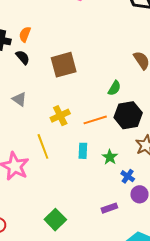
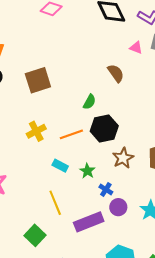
yellow line: (43, 146) -> (55, 203), moved
cyan rectangle: (83, 151) -> (60, 166), turned -63
purple rectangle: (109, 208) -> (89, 222), size x1.8

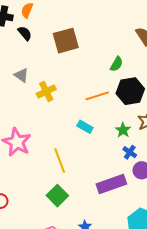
yellow cross: (36, 131) -> (46, 91), moved
green star: (87, 171) -> (123, 130), moved
yellow line: (55, 203) -> (60, 161), moved

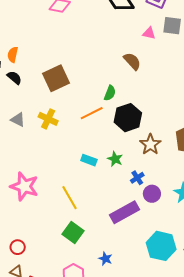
yellow cross: (46, 91) -> (48, 119), moved, turned -30
orange line: (97, 96) -> (92, 113), moved
green star: (123, 130) -> (115, 159), moved
blue cross: (130, 152) -> (137, 178), turned 32

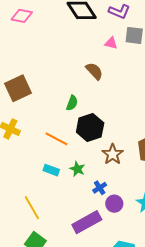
orange line: (92, 113) -> (56, 139), moved, turned 55

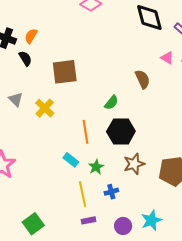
orange line: (56, 139) -> (85, 132), turned 35
purple circle: (114, 204) -> (123, 226), moved
yellow line: (32, 208) -> (83, 194), moved
purple rectangle: (87, 222) -> (89, 220), size x0.5

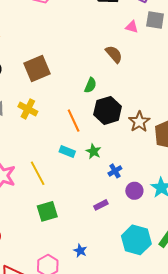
brown star: (134, 164) -> (139, 122), moved
yellow line: (83, 194) -> (38, 173), moved
green square: (33, 224) -> (47, 211), moved, turned 35
purple circle: (123, 226) -> (134, 191), moved

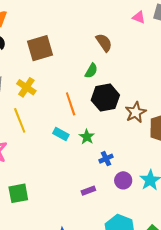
brown semicircle: (114, 54) -> (104, 43), moved
yellow line: (38, 173) -> (20, 120), moved
green square: (47, 211) -> (18, 193), moved

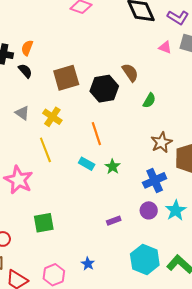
green semicircle: (91, 71) -> (149, 100), moved
black hexagon: (105, 98) -> (104, 89), moved
blue cross: (106, 159) -> (155, 180), moved, size x1.6

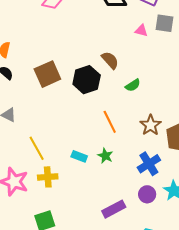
green semicircle: (149, 100) -> (133, 85), turned 35
yellow cross: (52, 117) -> (48, 177), moved, turned -30
orange line: (96, 134) -> (110, 122), moved
purple rectangle: (114, 221) -> (114, 209), size x1.6

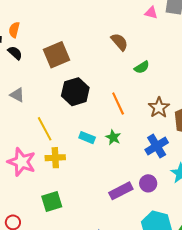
black hexagon: (87, 80) -> (75, 92), moved
purple circle: (147, 194) -> (148, 183), moved

